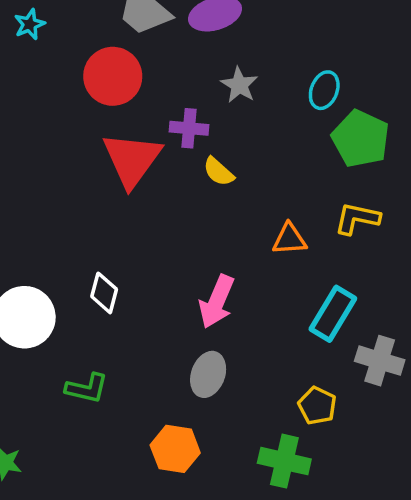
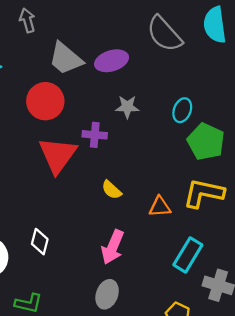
gray star: (239, 85) -> (127, 107), turned -30
yellow semicircle: (218, 172) -> (112, 190), moved
yellow L-shape: (357, 218) -> (204, 193), size x1.4

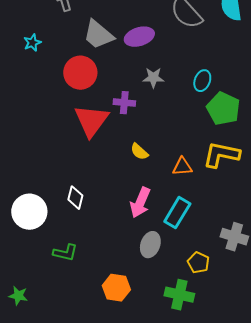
cyan rectangle: (188, 255) -> (177, 213), moved
gray ellipse: (107, 294) -> (150, 245), moved

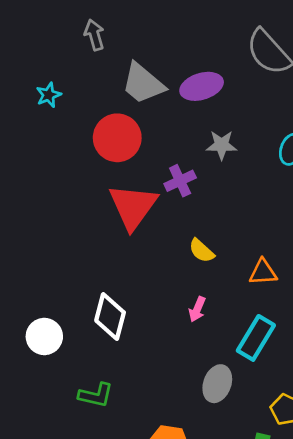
purple cross: (124, 103) -> (180, 181), turned -30
white diamond: (75, 198) -> (110, 316), size x1.4
pink arrow: (140, 203) -> (197, 309), moved, size x0.6
white circle: (29, 212) -> (44, 336), size x0.7

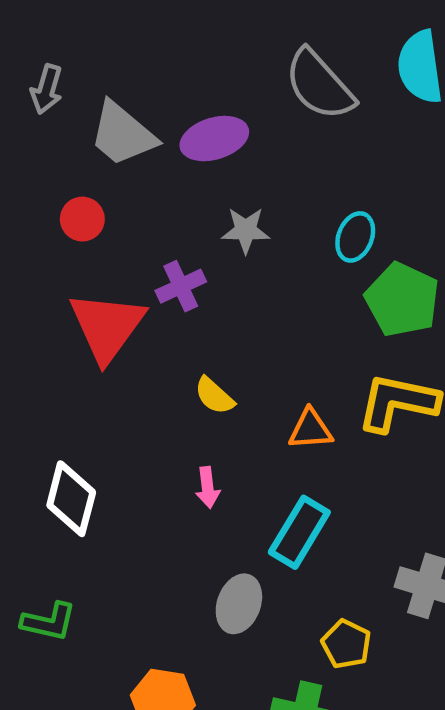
gray arrow: (94, 35) -> (47, 89), moved, turned -148
red circle: (117, 138) -> (82, 219), size x0.6
pink arrow: (197, 309) -> (208, 487), turned -30

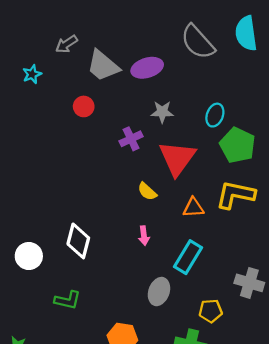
gray arrow: (47, 89) -> (66, 44), turned 40
red triangle: (107, 326) -> (177, 158), moved
yellow pentagon: (346, 644) -> (211, 311), turned -30

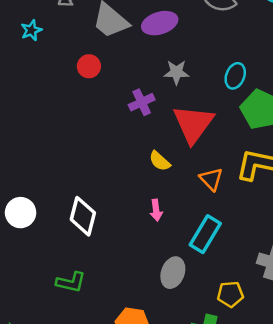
orange triangle: (193, 208) -> (211, 179), turned 50
white circle: (29, 256) -> (21, 213), moved

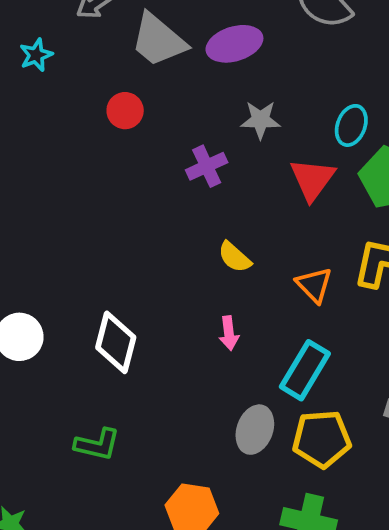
red triangle: (193, 124) -> (312, 179), moved, size x0.7
yellow pentagon: (230, 294) -> (322, 439), moved, size x1.4

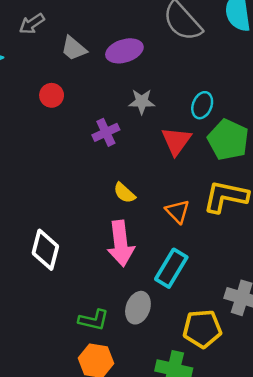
gray trapezoid: (158, 40) -> (74, 48), size x0.7
pink arrow: (229, 333) -> (121, 243), size x2.0
yellow pentagon: (322, 439) -> (202, 329), moved
green L-shape: (97, 444) -> (94, 320), moved

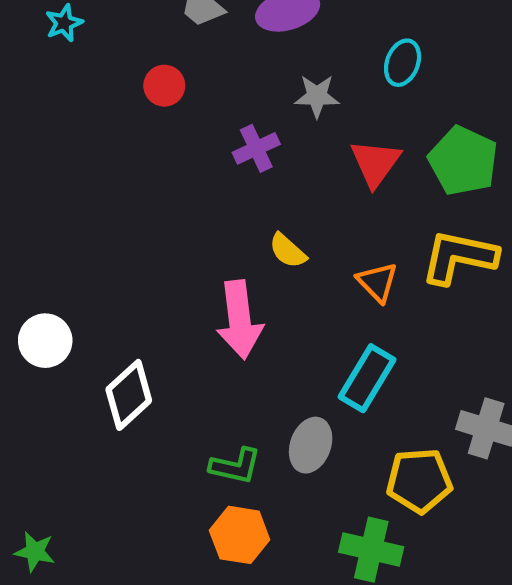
cyan ellipse: (202, 105) -> (403, 63), moved
pink arrow: (121, 243) -> (240, 320), moved
white diamond: (45, 250) -> (129, 395), moved, turned 33

